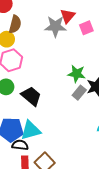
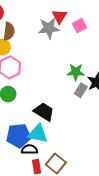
black trapezoid: (31, 96) -> (44, 112), moved
cyan triangle: (31, 130) -> (38, 134), turned 35

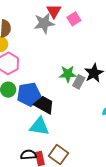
green star: (76, 72) -> (68, 74), moved
blue pentagon: (18, 136) -> (29, 94), moved
black semicircle: (29, 149) -> (28, 155), moved

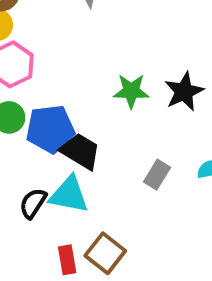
gray rectangle: (79, 82) -> (157, 175), moved
black semicircle: (28, 155) -> (33, 203), moved, turned -56

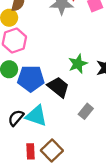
green star: (131, 91) -> (78, 64), turned -30
black trapezoid: (80, 151) -> (58, 87), moved

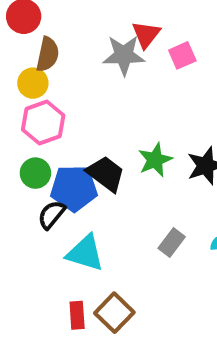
black trapezoid: (58, 87) -> (106, 174), moved
black semicircle: (16, 118) -> (51, 215), moved

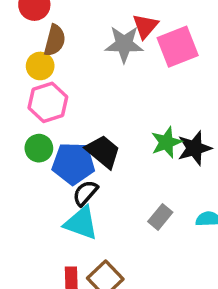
pink square: (182, 55) -> (178, 47), size x1.6
green star: (155, 160) -> (166, 142), moved
black semicircle: (51, 215) -> (85, 193), moved

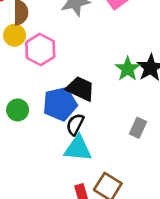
pink hexagon: (48, 102) -> (40, 50), moved
green circle: (39, 148) -> (18, 110), moved

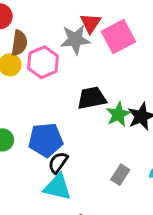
pink hexagon: (40, 50) -> (43, 62), moved
black trapezoid: (80, 89) -> (92, 98), moved, turned -44

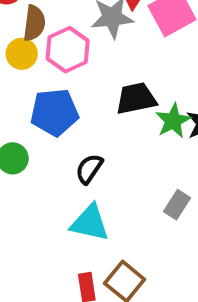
blue pentagon: (46, 140) -> (54, 112), moved
black semicircle: (58, 163) -> (89, 169), moved

